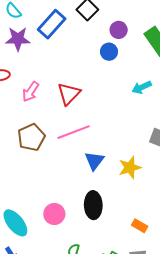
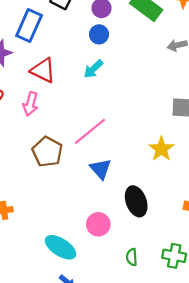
cyan arrow: (142, 87) -> (93, 69), moved
red triangle: (69, 94) -> (43, 70), moved, turned -30
blue triangle: (94, 161) -> (101, 169), moved

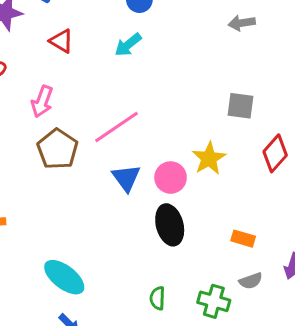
red triangle: (43, 70) -> (61, 41), size x0.7
pink arrow: (31, 104) -> (42, 101), moved
pink circle: (98, 224) -> (171, 178), moved

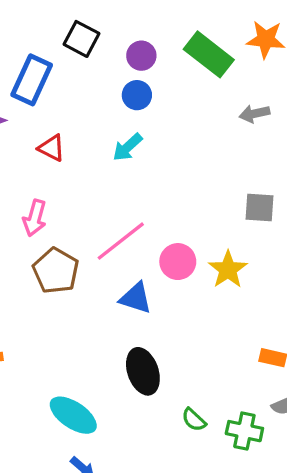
blue triangle: (126, 178) -> (136, 298), turned -32
pink circle: (171, 178) -> (178, 262), moved
black ellipse: (170, 225) -> (143, 371), moved
green semicircle: (157, 298) -> (194, 420), moved, turned -45

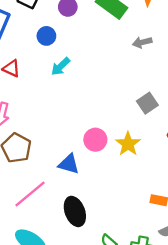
blue circle: (137, 95) -> (46, 36), moved
gray square: (260, 208) -> (147, 103), turned -36
pink line: (121, 241) -> (30, 194), moved

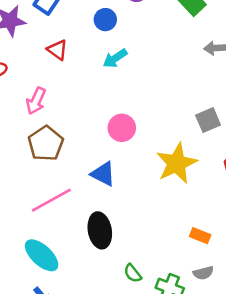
pink circle: (95, 140) -> (122, 128), moved
yellow star: (128, 144) -> (177, 163), size x1.4

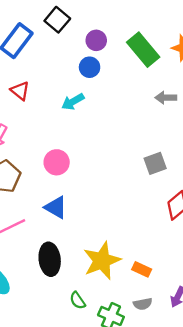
blue circle: (105, 20) -> (90, 67), moved
pink circle: (122, 128) -> (57, 162), moved
yellow star: (177, 163) -> (102, 261), moved

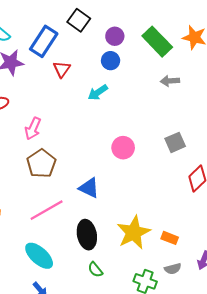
red triangle: (20, 91) -> (62, 69), moved, turned 30
gray arrow: (166, 98) -> (170, 81), moved
pink circle: (57, 162) -> (123, 148), moved
green semicircle: (78, 300) -> (95, 270), moved

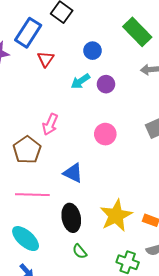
purple circle: (115, 36) -> (106, 84), moved
pink arrow: (33, 128) -> (50, 124), moved
pink line: (47, 210) -> (32, 195), turned 32

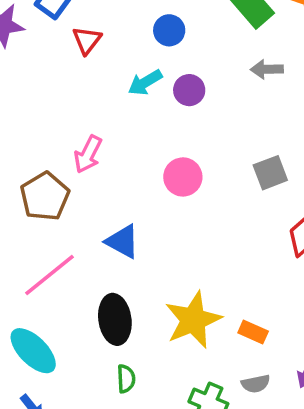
pink line: (32, 195) -> (50, 275), turned -44
green semicircle: (80, 251) -> (126, 379), turned -147

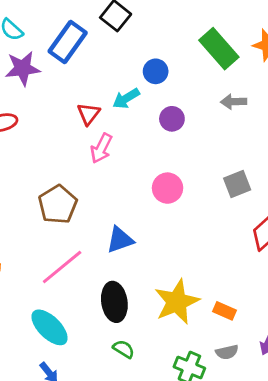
red triangle: (87, 40) -> (89, 114), moved
cyan arrow: (145, 82) -> (126, 98), moved
pink arrow: (88, 154) -> (101, 148), moved
blue triangle: (123, 241) -> (120, 240), turned -48
green semicircle: (126, 379) -> (124, 349), turned -55

